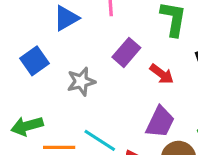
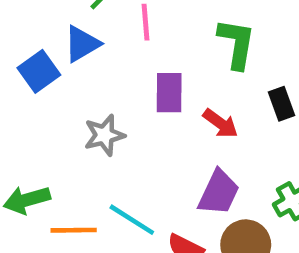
purple rectangle: (126, 52) -> (169, 93), turned -40
blue square: (34, 61) -> (39, 71), moved

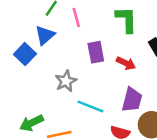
cyan line: (132, 220) -> (90, 107), moved

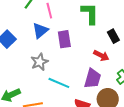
blue triangle: (45, 35) -> (40, 31), moved
red arrow: (126, 63) -> (101, 55), moved

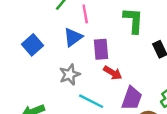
red arrow: (101, 55) -> (113, 73), moved

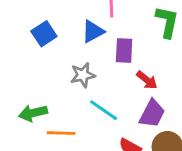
red arrow: (113, 73) -> (147, 80), moved

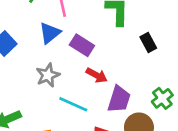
purple rectangle: (124, 50) -> (82, 45), turned -50
red arrow: (147, 80) -> (97, 75), moved

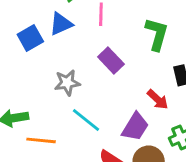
blue triangle: (50, 33) -> (61, 24), moved
red arrow: (97, 75) -> (158, 99), moved

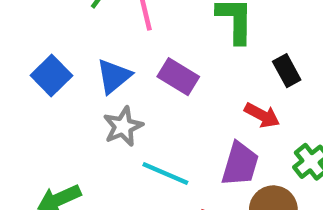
blue triangle: (61, 24) -> (114, 76), moved

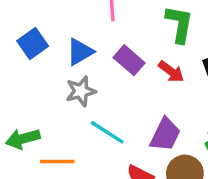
red arrow: (262, 115) -> (171, 72), moved

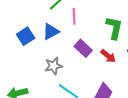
blue triangle: (80, 52) -> (51, 32), moved

